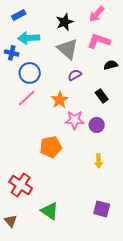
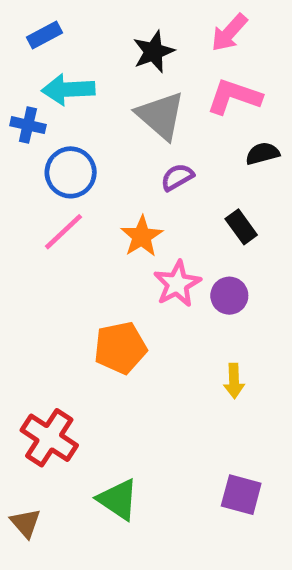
pink star: (75, 120) -> (177, 284), turned -30

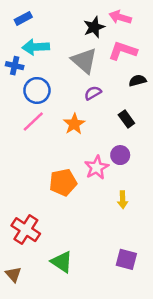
pink arrow: (229, 33) -> (120, 17), turned 65
black star: (154, 52) -> (94, 27), moved
pink star: (177, 284) -> (97, 167), moved

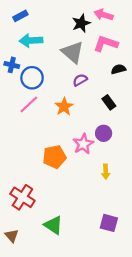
blue cross: (15, 66) -> (12, 65), moved

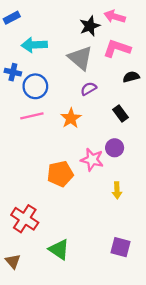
blue rectangle: (20, 16) -> (12, 18), moved
pink line: (29, 104) -> (32, 116), turned 30
pink star: (83, 144) -> (92, 160), turned -30

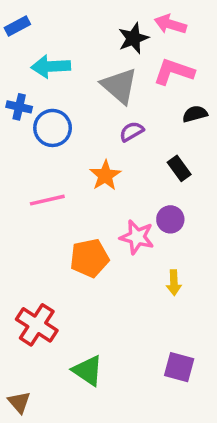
pink line: (32, 116) -> (47, 200), moved
brown triangle: (13, 261) -> (19, 402), moved

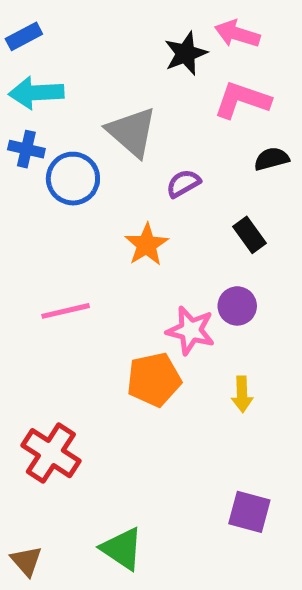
cyan arrow: (51, 66) -> (36, 93), moved
gray triangle: (119, 86) -> (132, 132), moved
pink line: (47, 200) -> (66, 311), moved
orange pentagon: (89, 258) -> (154, 380), moved
green triangle: (88, 371) -> (122, 549), moved

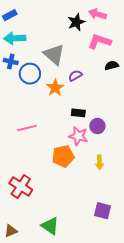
black rectangle: (249, 235) -> (78, 113), moved, turned -48
orange star: (147, 245) -> (55, 88), moved
brown triangle: (26, 561) -> (11, 231), turned 48

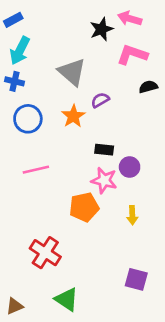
cyan arrow: (15, 38) -> (20, 51), turned -60
blue circle: (30, 74) -> (28, 119), moved
red cross: (21, 187) -> (45, 253), moved

